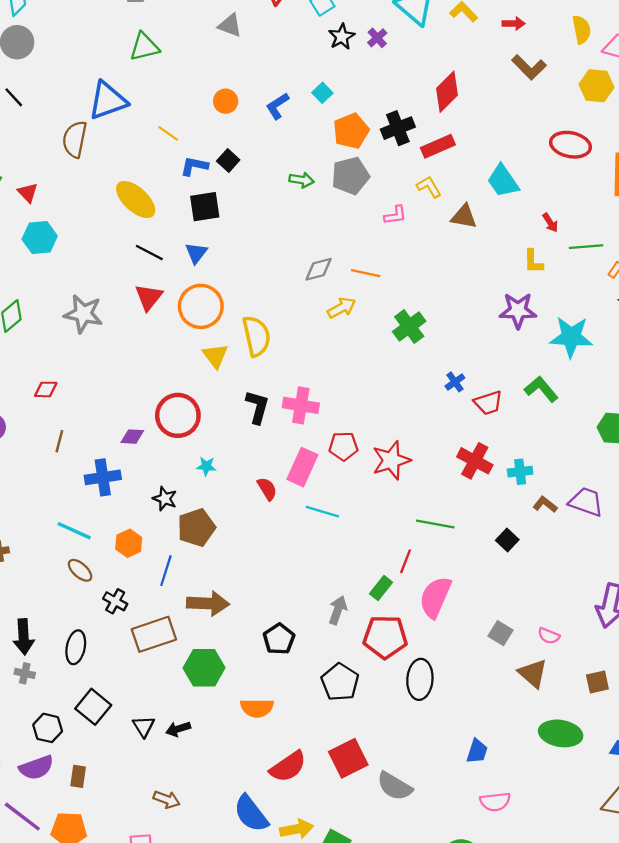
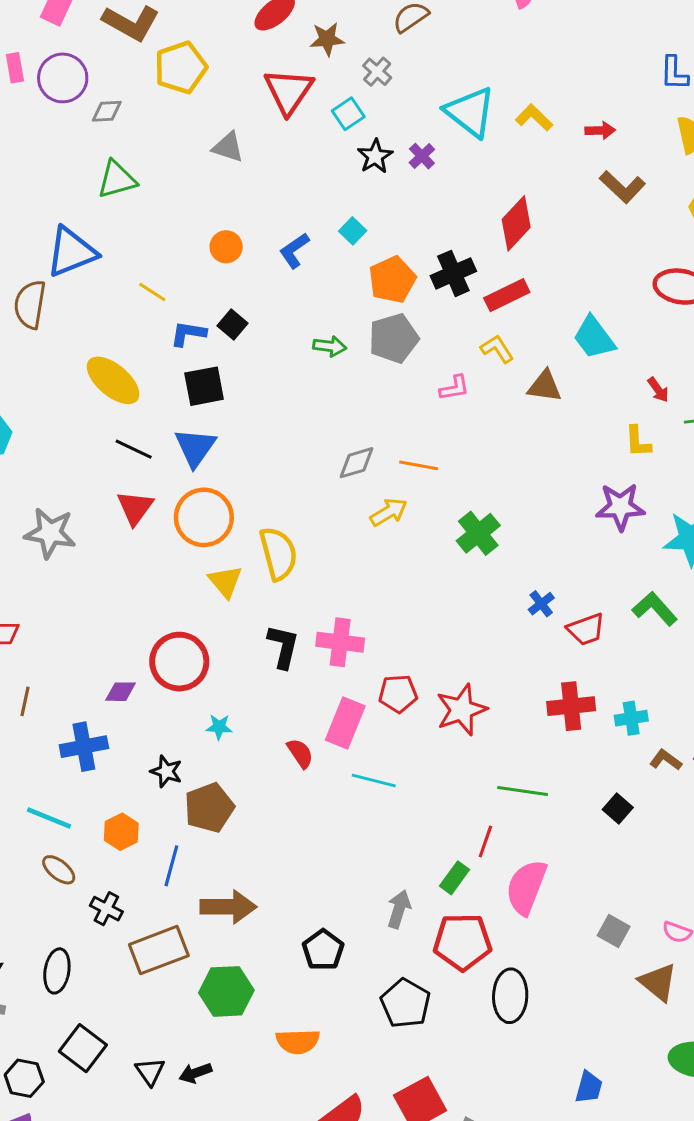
blue triangle: (196, 253) -> (195, 447), size x1.4
red cross: (475, 461) -> (571, 706), turned -32

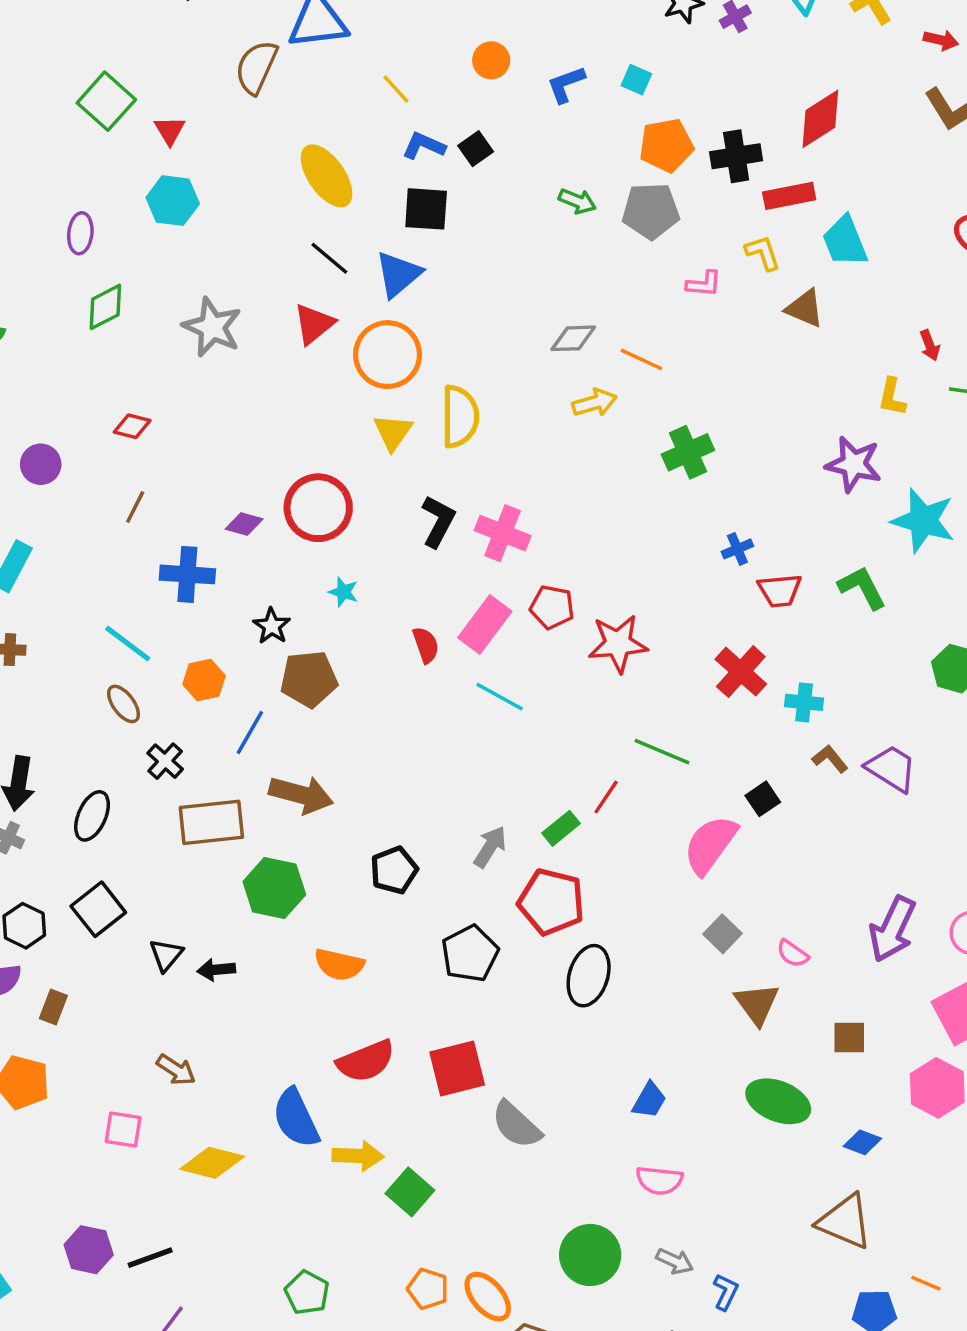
cyan square: (353, 231) -> (636, 80), turned -35
cyan trapezoid: (594, 338) -> (845, 241), moved
red cross: (571, 706) -> (741, 672), turned 33
pink semicircle: (526, 887) -> (710, 845), moved

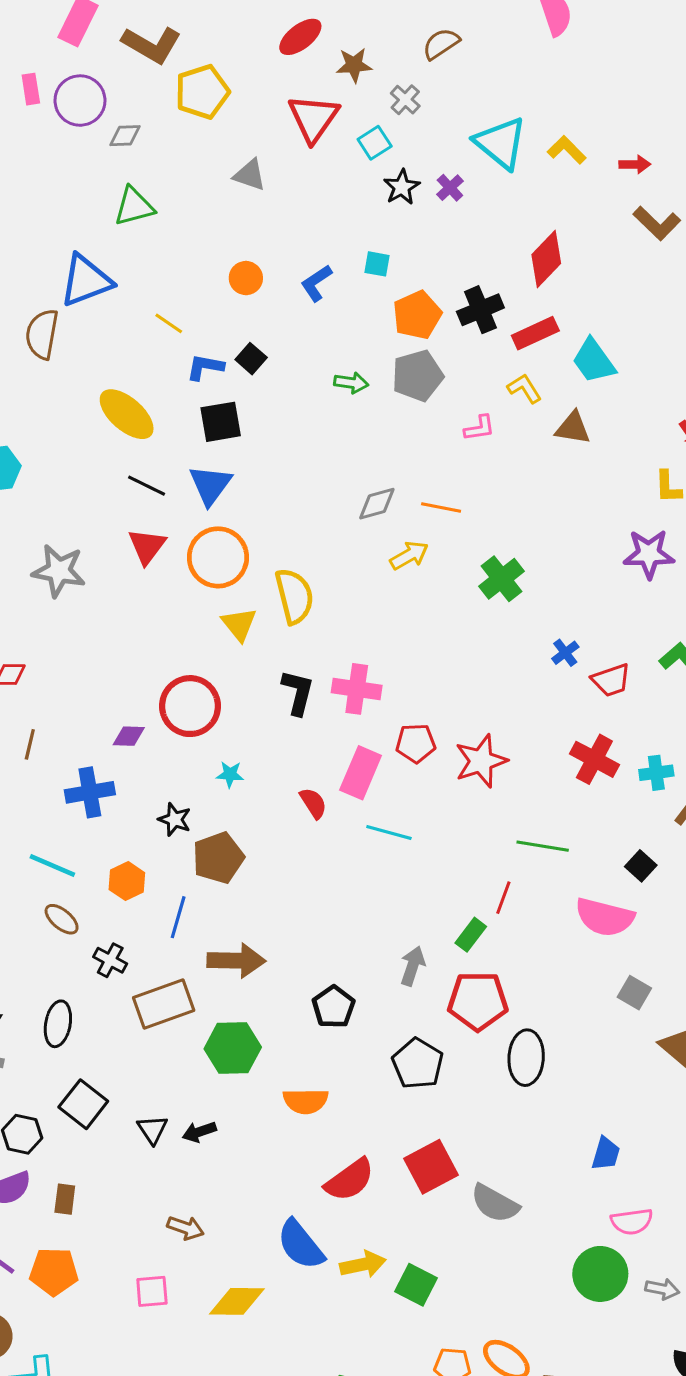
pink semicircle: (710, 845) -> (605, 917), turned -98
green circle: (590, 1255) -> (600, 1274), moved

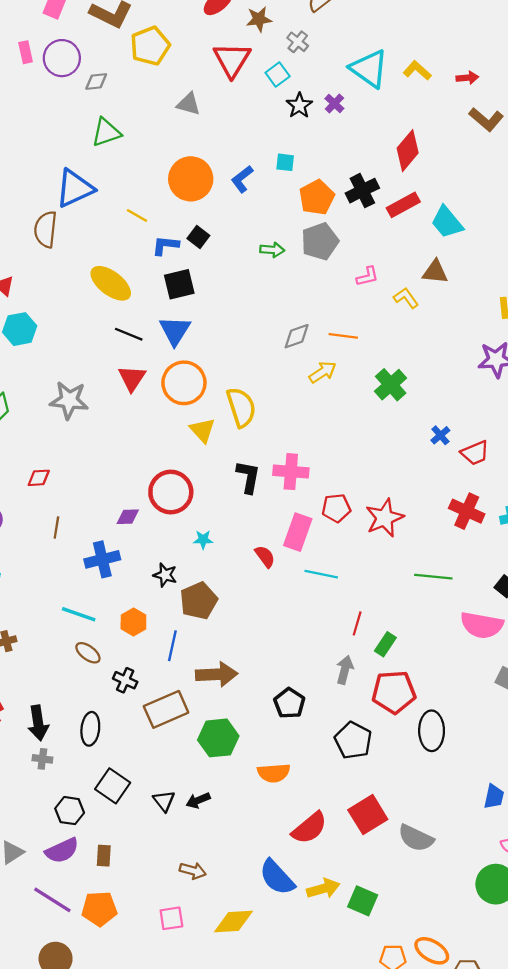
orange circle: (246, 278) -> (191, 179), size x1.8
yellow L-shape: (524, 388) -> (406, 298), moved
red line: (503, 898) -> (357, 623), moved

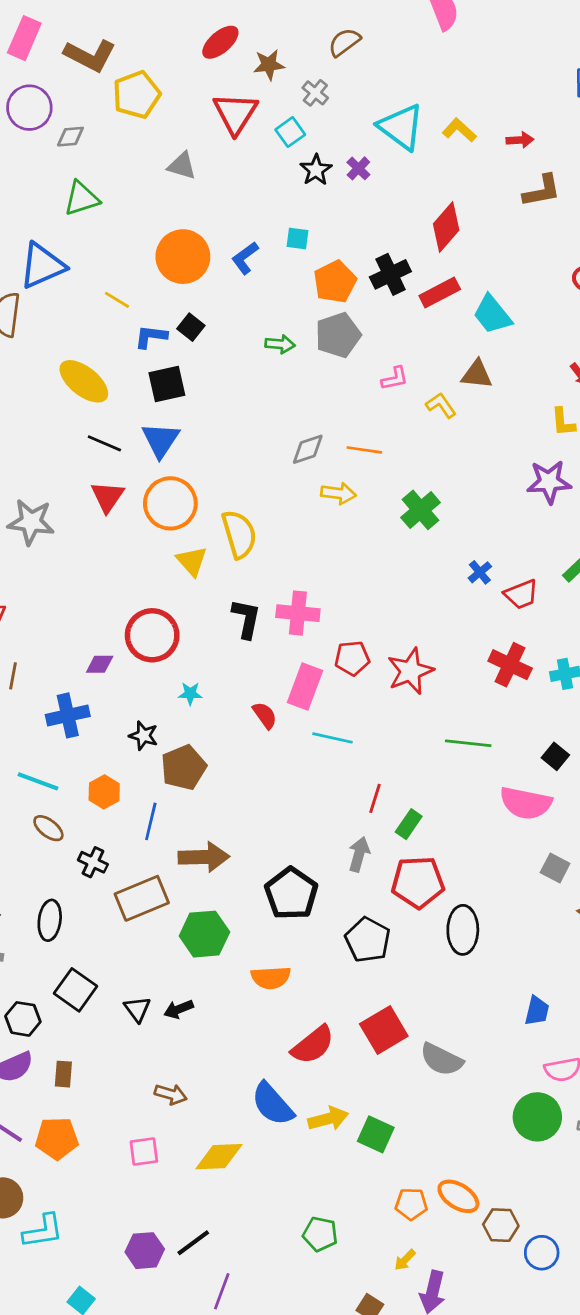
brown L-shape: (486, 119) -> (542, 191), turned -52
yellow arrow: (323, 372) -> (338, 493), turned 40
black pentagon: (289, 703) -> (291, 894), size x1.4

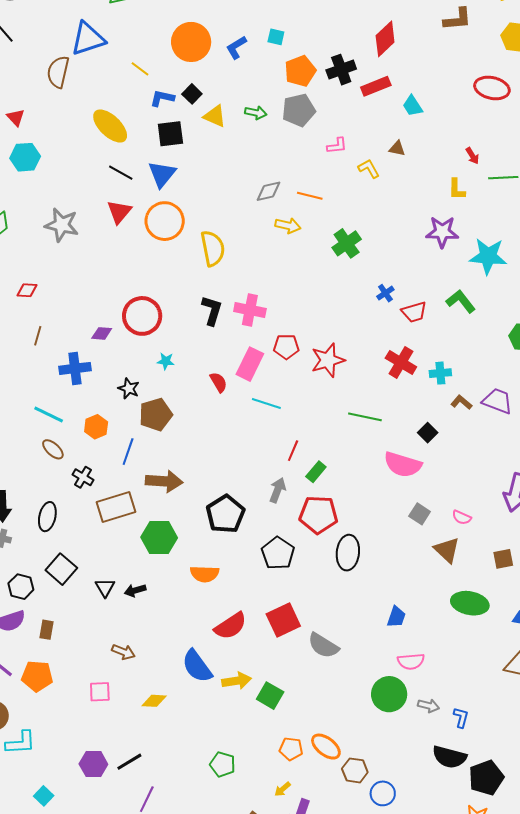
cyan trapezoid: (492, 314) -> (413, 106), size x0.7
brown triangle: (477, 374) -> (397, 149), size x0.7
yellow triangle: (192, 561) -> (215, 116), moved, turned -30
yellow diamond: (219, 1157) -> (154, 701), size x0.7

